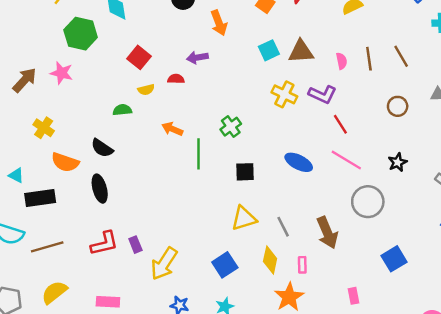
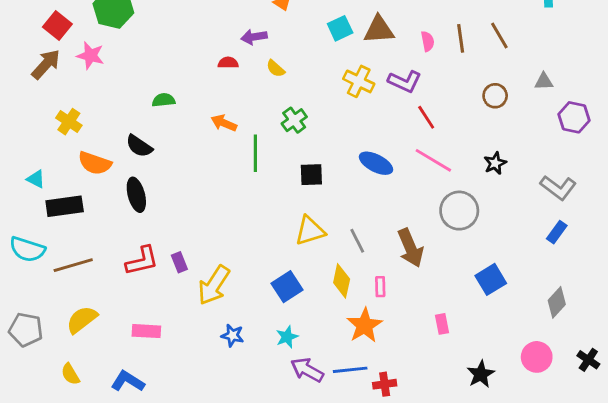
red square: (139, 57) -> (57, 25), moved
yellow semicircle: (146, 90) -> (276, 69), moved, turned 56

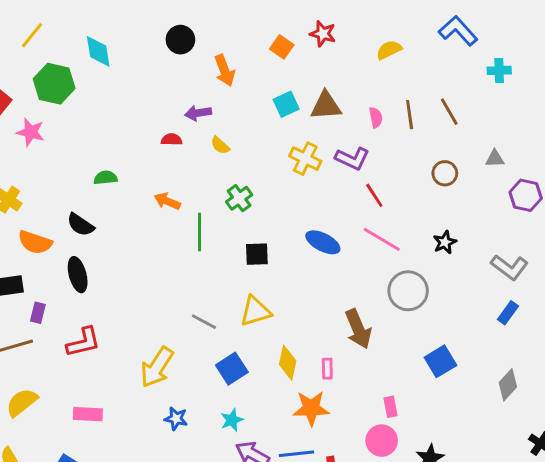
gray line: (357, 241) -> (204, 322), moved, turned -35
purple rectangle: (179, 262) -> (38, 313), moved, turned 36
orange star: (364, 325) -> (311, 408), turned 30
pink circle: (537, 357) -> (382, 441), moved

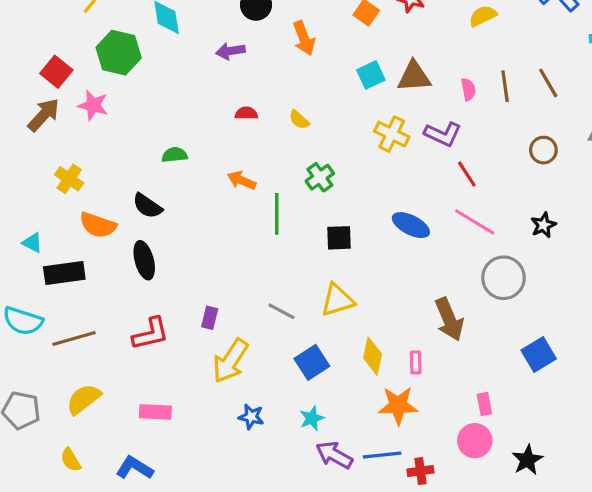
purple arrow: (198, 113) -> (230, 51), moved
purple rectangle: (38, 313) -> (210, 318), moved

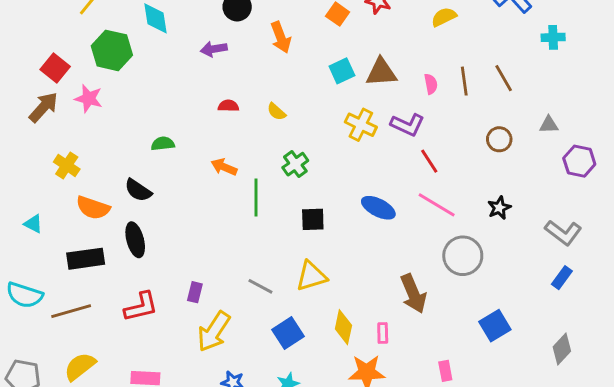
black rectangle: (64, 273) -> (86, 259), moved

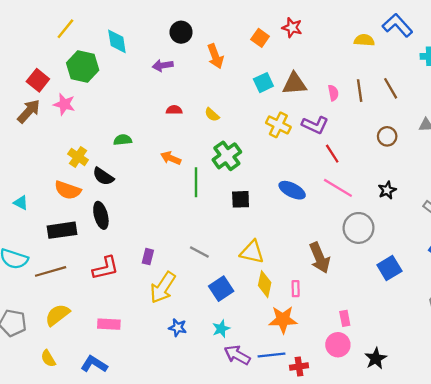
yellow semicircle: (444, 17) -> (364, 40), moved, turned 30
green cross: (295, 164) -> (227, 156), size x1.4
yellow cross: (67, 165) -> (78, 157), moved
yellow triangle: (311, 276) -> (252, 252), moved, turned 30
blue square: (495, 326) -> (389, 268), moved

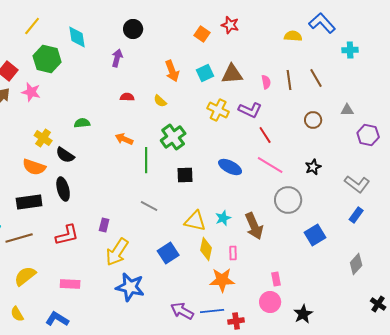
orange arrow: (215, 56) -> (172, 71), moved
purple arrow: (163, 65) -> (117, 58), turned 114
gray line: (199, 252) -> (149, 206), moved
blue star: (178, 328) -> (130, 287), size x1.8
cyan star: (221, 329) -> (223, 218), moved

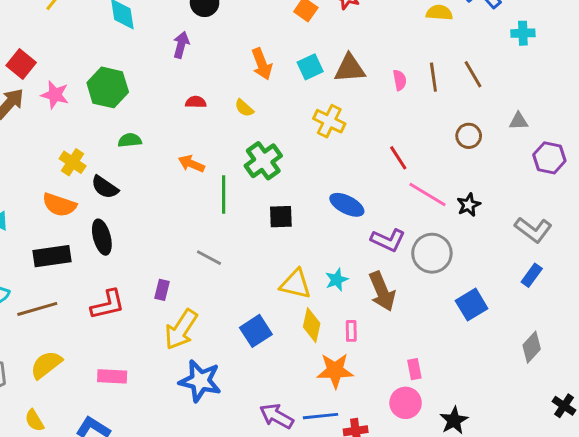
green hexagon: (47, 59) -> (108, 87), moved
purple L-shape: (250, 110) -> (388, 240), moved
pink line: (270, 165) -> (428, 195), moved
gray line: (149, 206) -> (209, 258), moved

